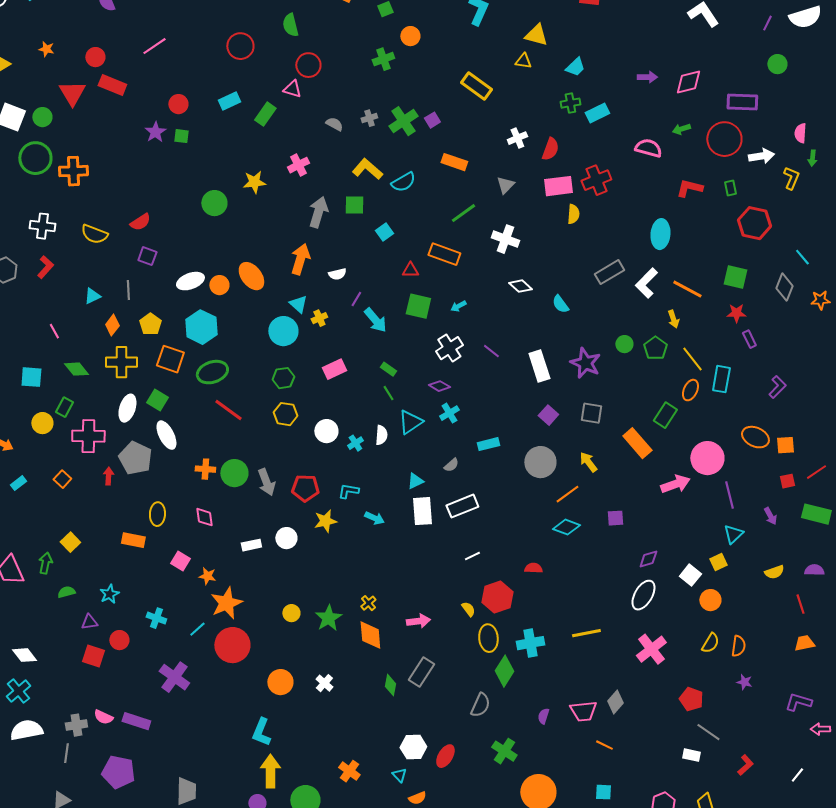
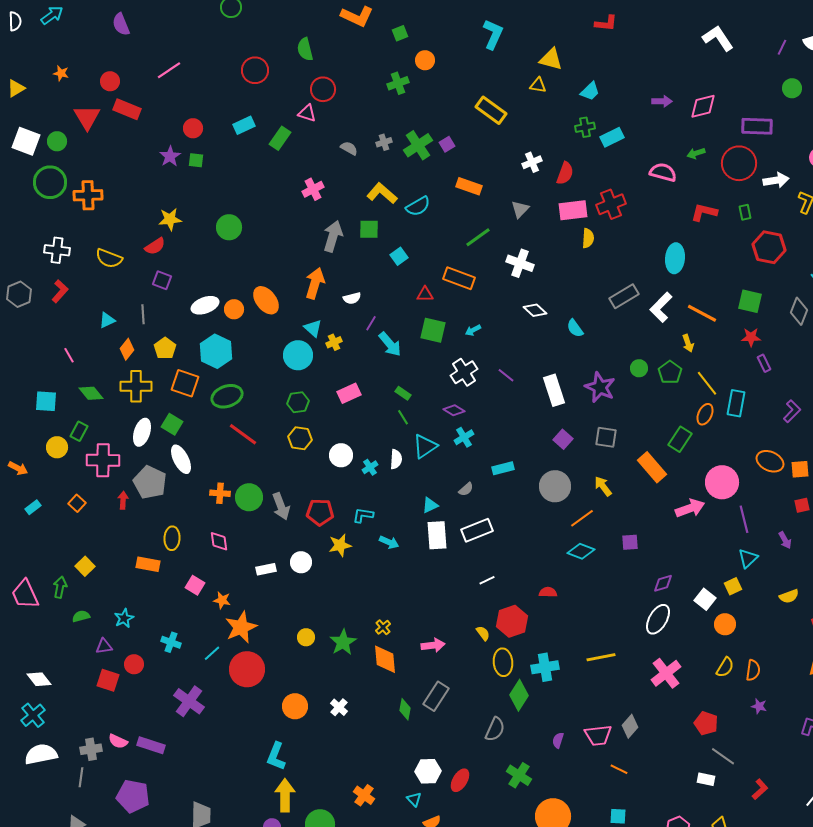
yellow star: (254, 182) -> (170, 219), moved

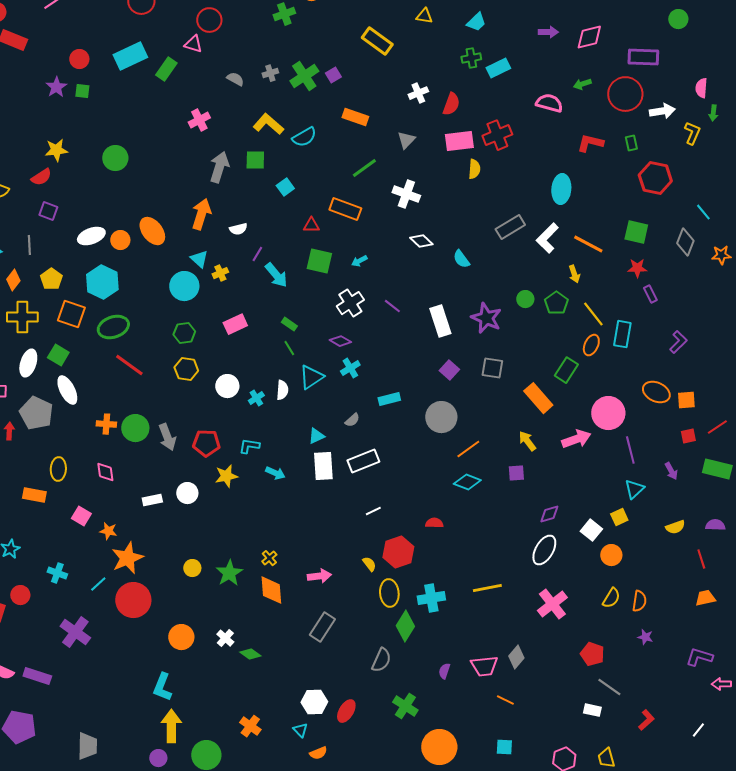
cyan rectangle: (244, 125) -> (130, 56), size x1.5
yellow arrow: (603, 486) -> (527, 441), moved
green diamond: (405, 709) -> (250, 654), moved, turned -65

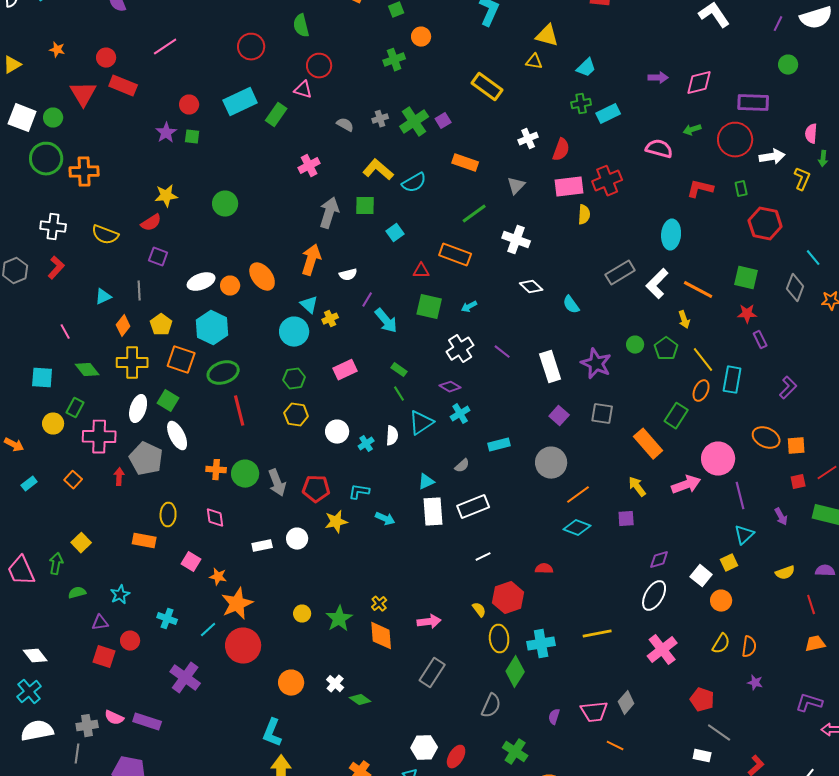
red line: (129, 365) -> (239, 411), turned 40

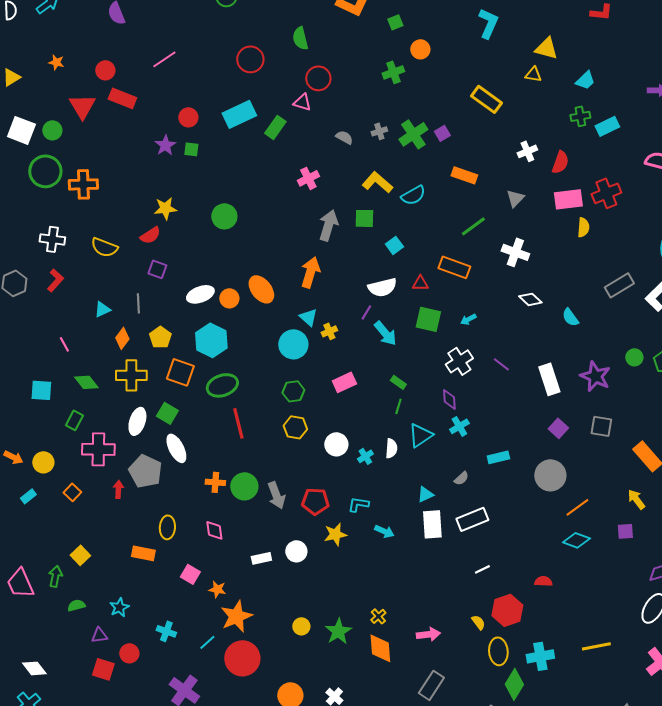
white semicircle: (348, 275) -> (382, 287), moved, size x1.6
purple diamond: (450, 387) -> (449, 399), turned 55
green line: (399, 394) -> (398, 406), turned 49
yellow circle: (53, 424) -> (43, 462), moved

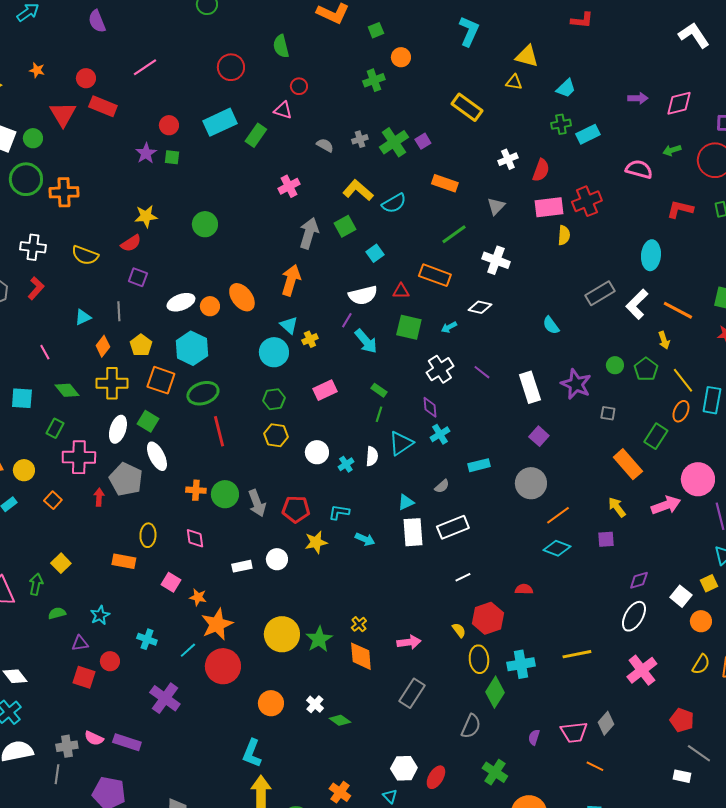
red circle: (318, 78) -> (299, 86), size x0.7
green square: (364, 218) -> (345, 226), turned -30
white diamond: (530, 299) -> (480, 307), moved, turned -30
gray square: (601, 426) -> (608, 413), moved, size x0.7
yellow circle: (301, 626) -> (282, 634), size x2.0

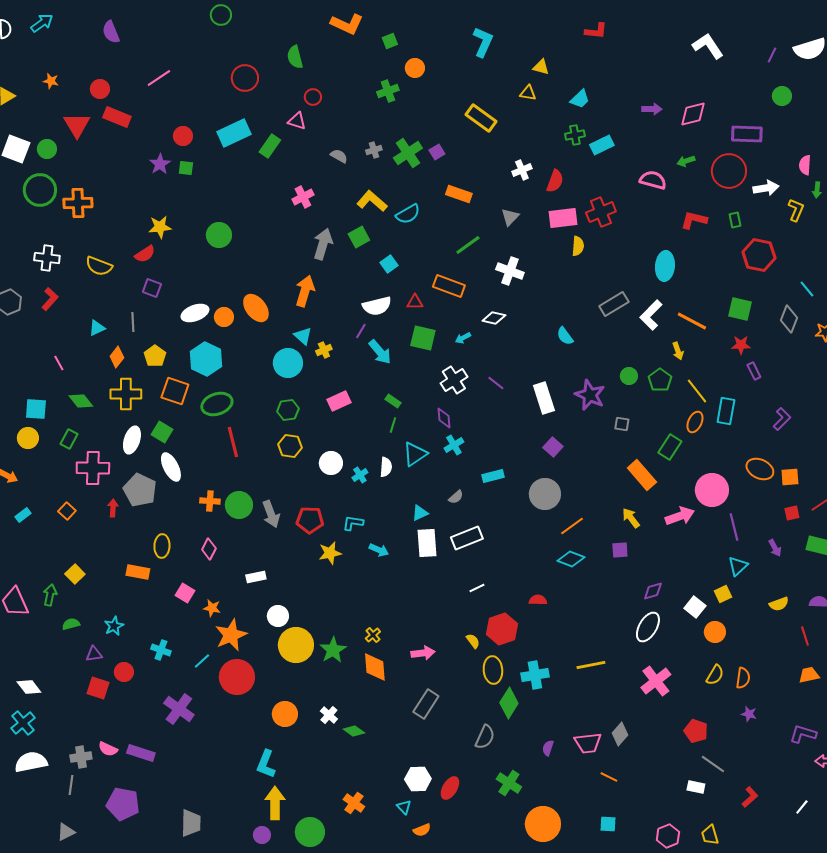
yellow triangle: (527, 56) -> (541, 67), size x0.7
yellow circle: (24, 470) -> (28, 438), moved
pink diamond: (195, 538) -> (209, 549), turned 35
white circle: (277, 559) -> (278, 616), moved

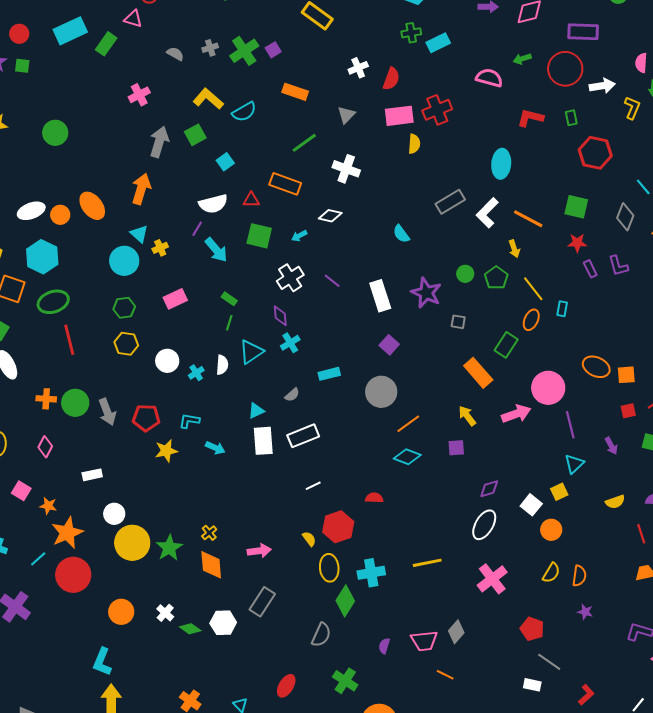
cyan rectangle: (726, 411) -> (562, 309), size x0.6
purple L-shape: (782, 419) -> (618, 266), moved, turned 120
white hexagon: (418, 779) -> (223, 623), moved

